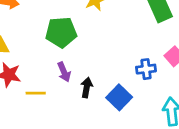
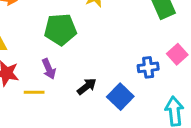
purple arrow: (64, 72) -> (49, 69), moved
black arrow: (87, 87) -> (87, 86), turned 42

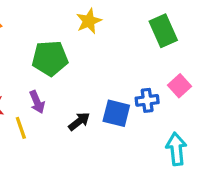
yellow line: (34, 92) -> (21, 128), turned 72
blue square: (120, 97) -> (116, 113), moved, turned -30

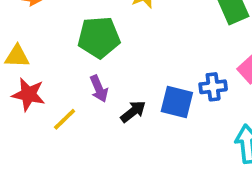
purple arrow: (37, 102) -> (99, 89), moved
yellow line: (21, 128) -> (65, 119), turned 65

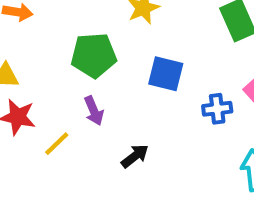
blue square: (177, 102) -> (166, 74), moved
black arrow: (133, 112) -> (135, 156), moved

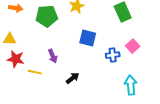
green pentagon: (94, 55) -> (47, 16), moved
yellow line: (57, 144) -> (35, 72), turned 56

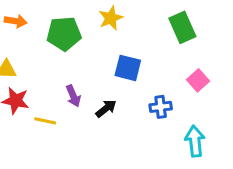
blue cross: (113, 55) -> (161, 107), moved
black arrow: (73, 78) -> (106, 108), moved

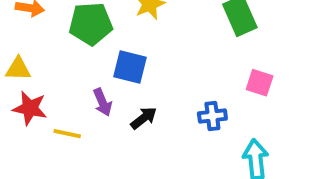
blue square: (128, 68) -> (130, 67), moved
pink square: (198, 80) -> (260, 83), turned -30

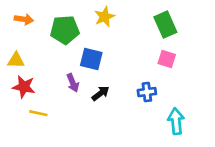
pink square: (260, 83) -> (167, 59), moved
yellow line: (67, 134) -> (38, 113), moved

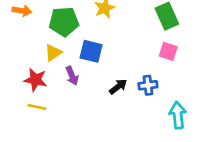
yellow triangle: (16, 60) -> (53, 53), moved, turned -36
red star: (24, 87) -> (35, 80), moved
black arrow: (101, 93) -> (118, 87), moved

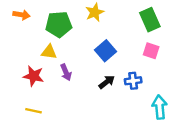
blue square: (91, 51) -> (106, 51), moved, turned 35
yellow triangle: (53, 53) -> (49, 52), turned 42
yellow line: (37, 107) -> (33, 111), moved

